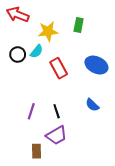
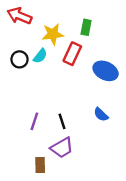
red rectangle: (59, 68) -> (72, 54), moved, turned 54

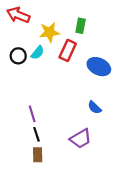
purple line: (34, 121) -> (32, 114), turned -35
black line: (62, 121) -> (37, 134), moved
purple trapezoid: (62, 148) -> (81, 139), moved

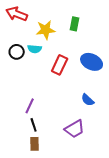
red rectangle: (68, 50) -> (60, 65), moved
cyan semicircle: (38, 53) -> (35, 49), turned 56
purple line: (32, 114) -> (30, 106), turned 42

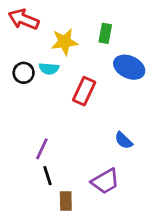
blue ellipse: (92, 62) -> (129, 67), moved
brown rectangle: (35, 144) -> (66, 201), moved

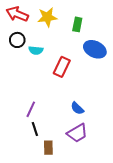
yellow star: (64, 42) -> (47, 17), moved
black circle: (24, 73) -> (17, 40), moved
blue semicircle: (124, 140) -> (77, 108), moved

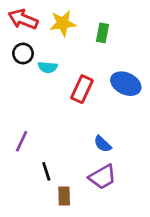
blue ellipse: (95, 49) -> (126, 84), moved
purple line: (31, 109) -> (22, 141), moved

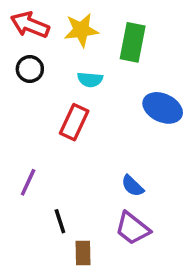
green rectangle: (103, 33) -> (133, 42), size x1.5
cyan semicircle: (48, 67) -> (90, 80), moved
red rectangle: (82, 89) -> (74, 122), moved
purple trapezoid: (103, 177) -> (133, 228), turned 68

